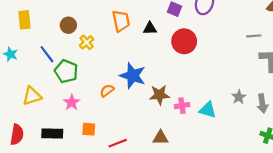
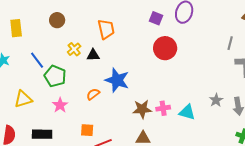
brown circle: (68, 25) -> (57, 20), moved
black triangle: (150, 28) -> (93, 55), moved
gray line: (254, 36) -> (230, 43), turned -72
brown star: (159, 95) -> (142, 109), moved
orange square: (89, 129) -> (87, 130), moved

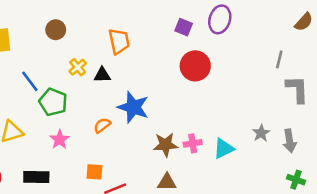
cyan triangle: (187, 112) -> (224, 149), turned -42

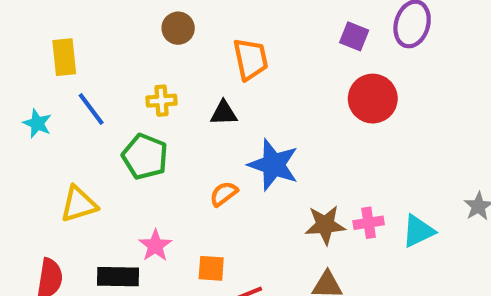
brown circle: (56, 30) -> (178, 28), moved
yellow cross: (78, 67) -> (162, 101), moved, turned 36
blue line: (30, 81) -> (91, 109), moved
pink star: (60, 140) -> (155, 246), moved

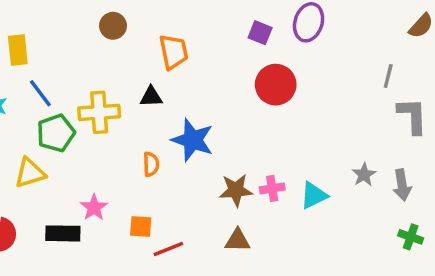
yellow cross: (162, 101) -> (99, 112), moved, size x1.6
green pentagon: (145, 157) -> (56, 133), moved, turned 30
orange semicircle: (224, 194) -> (151, 164), turned 125

